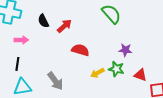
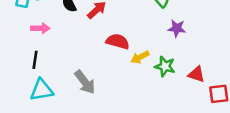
purple star: (125, 50) -> (177, 28), moved
yellow arrow: (97, 73) -> (140, 57), moved

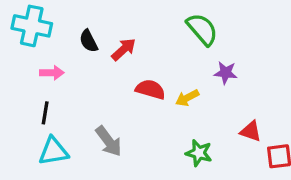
yellow arrow: (140, 57) -> (187, 98), moved
green star: (165, 66) -> (199, 153), moved

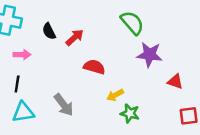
purple star: (226, 73) -> (149, 55), size x1.5
yellow arrow: (187, 98) -> (115, 95), moved
red triangle: (251, 131) -> (175, 82), moved

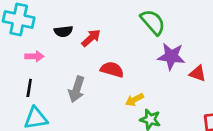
black semicircle: (49, 31) -> (63, 31), turned -70
red triangle: (175, 82) -> (198, 73), moved
gray arrow: (64, 105) -> (77, 89), moved, turned 55

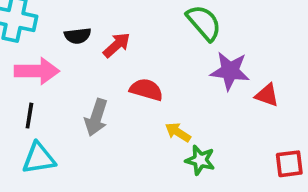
pink arrow: (34, 56) -> (37, 71), size x1.6
yellow arrow: (134, 100) -> (178, 132), turned 60

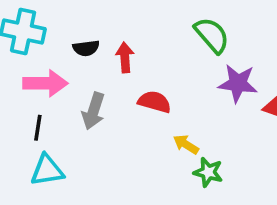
red arrow: (117, 45) -> (125, 57), turned -52
gray arrow: (96, 117) -> (93, 111), moved

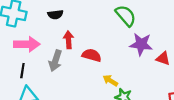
black semicircle: (86, 48) -> (55, 15), moved
red arrow: (125, 57) -> (69, 40), moved

